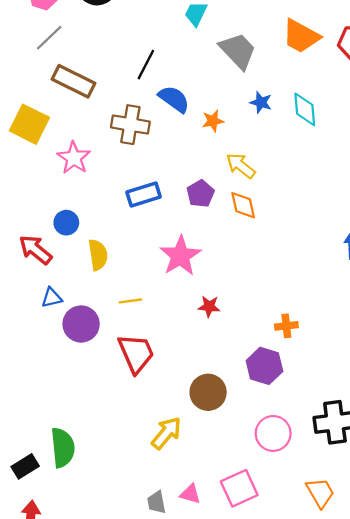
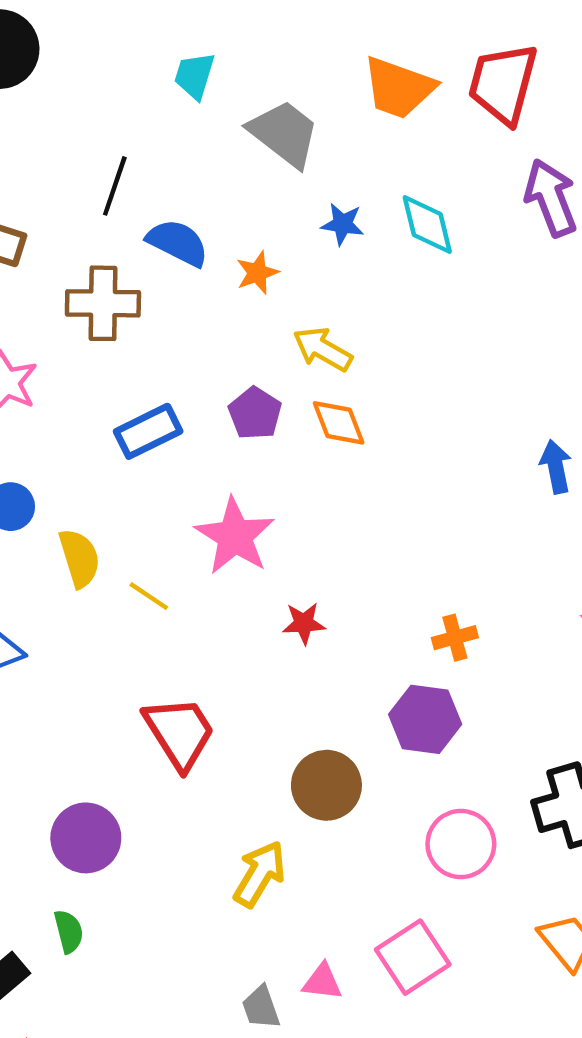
yellow line: (130, 301) -> (149, 596), moved, turned 50
purple circle: (81, 324) -> (86, 838), moved
green semicircle: (63, 448) -> (69, 931), size x0.6

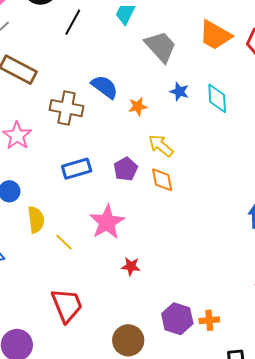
black line: (115, 186) -> (73, 22), moved
orange cross: (455, 638) -> (209, 320), moved

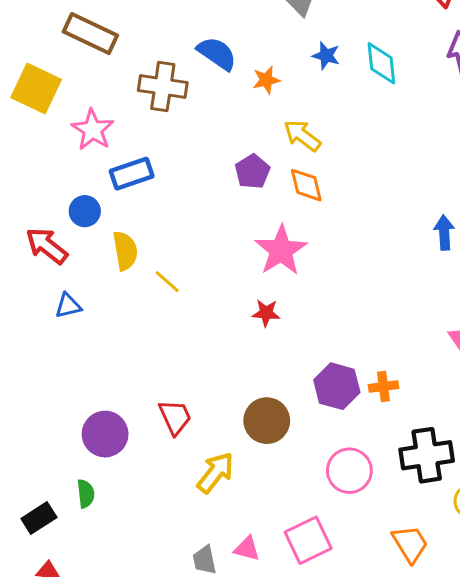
blue rectangle: (77, 169) -> (132, 174), moved
pink star: (107, 222) -> (281, 250), moved
red trapezoid: (67, 305) -> (175, 417), moved, size x0.7

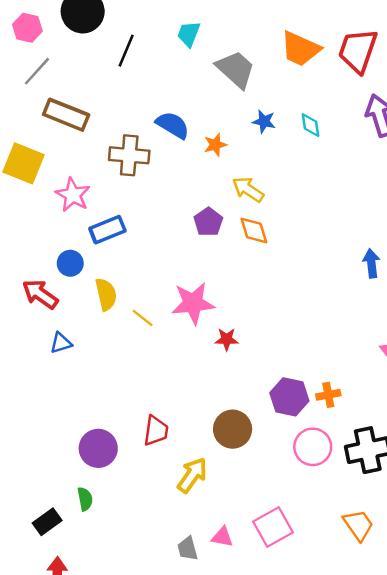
cyan diamond: (381, 63) -> (311, 125), size x0.7
pink star: (281, 250) -> (193, 303), moved, turned 30
red trapezoid: (175, 417) -> (156, 431), turned 36
pink circle: (349, 471) -> (313, 447), moved

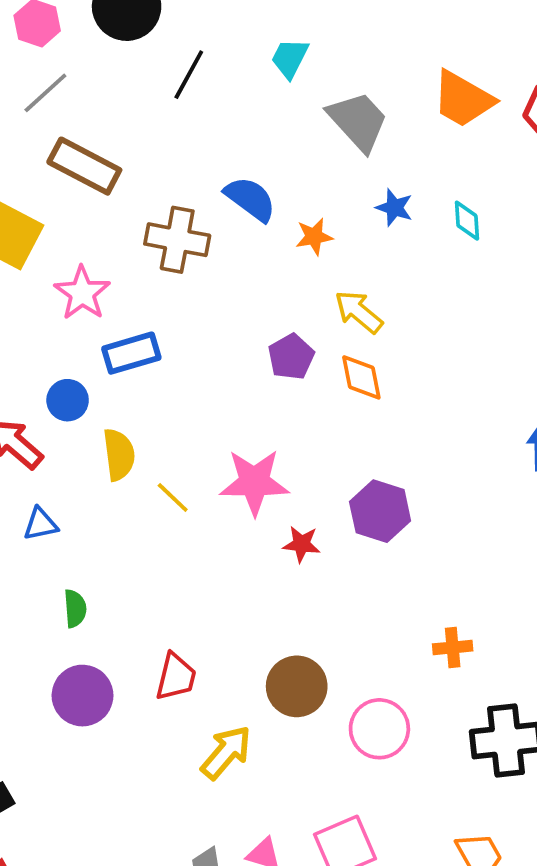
purple hexagon: (289, 397) -> (380, 511), moved
pink circle: (313, 447) -> (379, 729), moved
green semicircle: (85, 499) -> (75, 609), moved

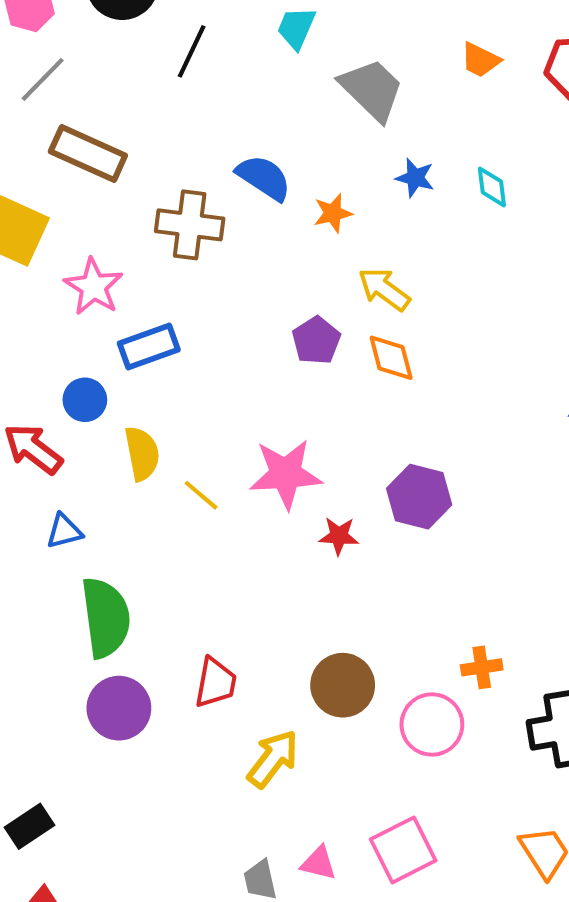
orange trapezoid: (463, 99) -> (480, 60), size x0.6
green semicircle: (75, 609) -> (106, 617), size x2.0
orange cross: (453, 647) -> (482, 667), moved

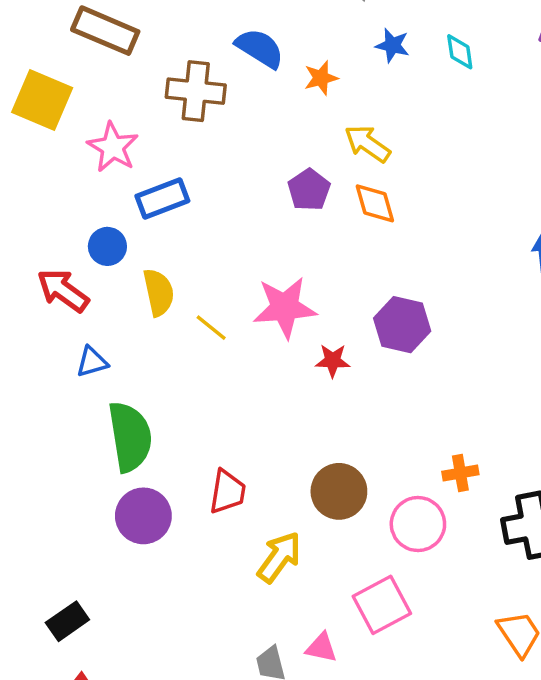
pink square: (403, 850) -> (382, 605), moved

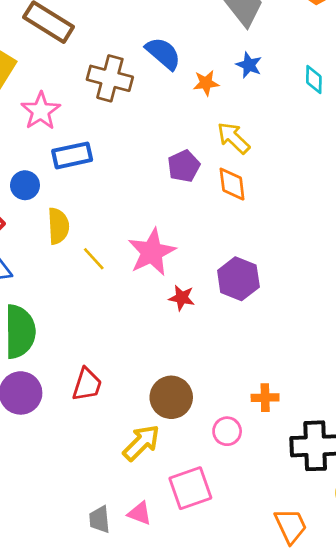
blue star: (392, 45) -> (249, 65), moved
pink star: (285, 307) -> (152, 252), turned -30
pink circle: (418, 524) -> (227, 431), size x0.7
yellow arrow: (279, 557) -> (141, 443), moved

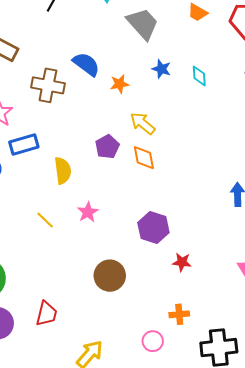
blue star: (249, 65) -> (161, 69), moved
yellow semicircle: (58, 226) -> (63, 171), moved
pink star: (152, 252) -> (88, 212), size x0.6
red star: (182, 298) -> (182, 262), moved
brown circle: (171, 397) -> (110, 276), moved

